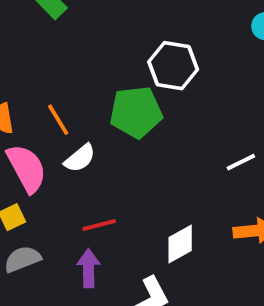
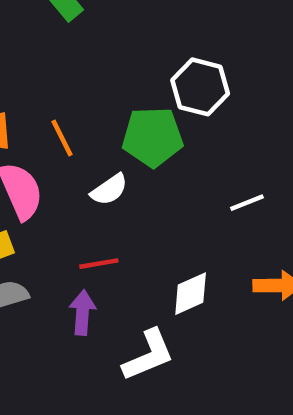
white semicircle: (80, 158) -> (109, 190), moved
white line: (241, 162) -> (247, 203), moved

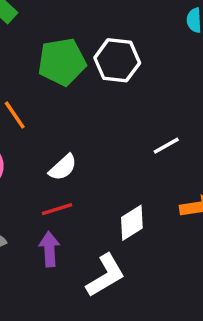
green pentagon: (153, 137) -> (62, 62), moved
white semicircle: (109, 190) -> (63, 167), moved

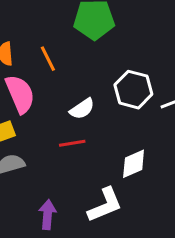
white hexagon: (117, 60) -> (133, 90), moved
purple arrow: (49, 249) -> (47, 215), moved

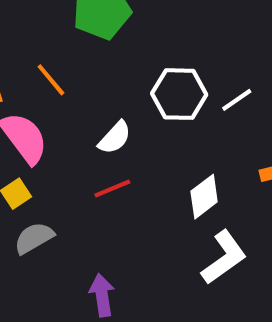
white L-shape: (105, 205) -> (224, 257), moved

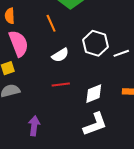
orange line: (51, 80) -> (51, 23), moved
red line: (112, 188) -> (61, 84), moved

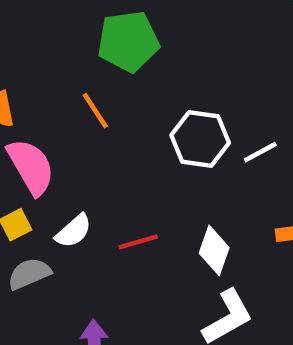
white semicircle: (60, 55) -> (74, 231), moved
white diamond: (94, 94) -> (214, 250), turned -40

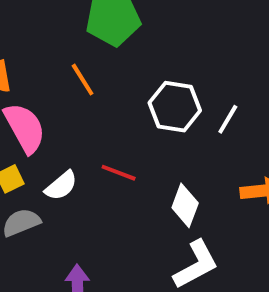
white line: (260, 152) -> (228, 119), turned -32
red line: (138, 242) -> (119, 173), moved, turned 36

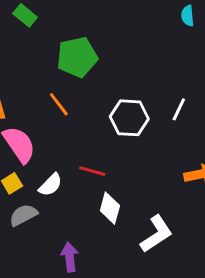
white line: (228, 119) -> (179, 109), moved
white diamond: (185, 205) -> (110, 208), moved

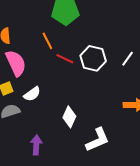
red line: (92, 171) -> (65, 59), moved

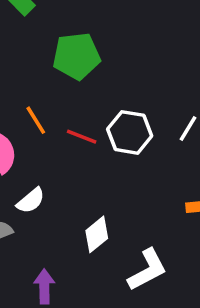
orange line: (47, 41) -> (36, 120), moved
white diamond: (69, 117) -> (97, 234), turned 30

